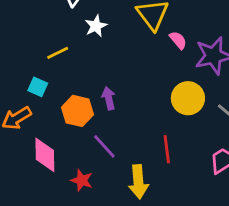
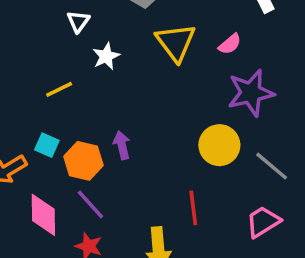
pink semicircle: (178, 40) -> (230, 44), moved, turned 90
cyan square: (38, 87) -> (47, 145), moved
purple line: (104, 146) -> (90, 204), moved

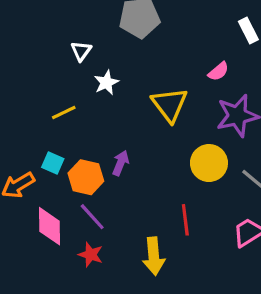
yellow triangle: (176, 42) -> (170, 105), moved
purple arrow: (122, 145) -> (121, 163), turned 35

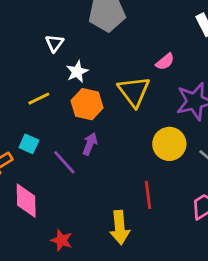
pink semicircle: (218, 71) -> (165, 62), moved
orange hexagon: (86, 177) -> (87, 104), moved
purple line: (92, 217) -> (64, 162), moved
red star: (91, 255) -> (62, 240), moved

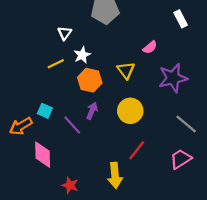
yellow triangle: (134, 91) -> (126, 70), size x0.7
yellow line: (39, 99) -> (56, 64), moved
yellow circle: (169, 144) -> (130, 111), moved
red line: (148, 195) -> (137, 150), turned 45

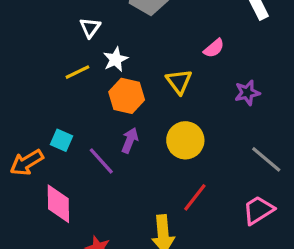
purple star: (173, 78) -> (247, 93), size x0.6

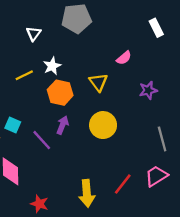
white triangle: (90, 28) -> (34, 34), moved
gray line: (266, 159) -> (162, 139), turned 35
red line: (195, 197) -> (123, 184), moved

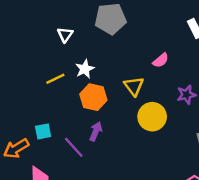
cyan square: (13, 125) -> (43, 131), turned -35
yellow circle: (103, 125) -> (152, 117), moved

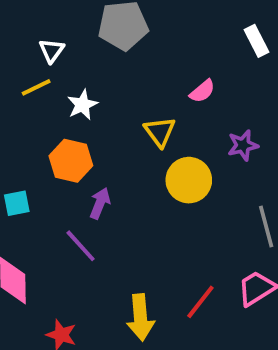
yellow line: (55, 79) -> (36, 87), moved
orange hexagon: (93, 97) -> (71, 161), moved
purple line: (74, 147) -> (81, 246), moved

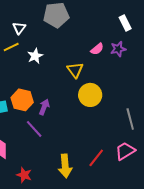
purple star: (243, 145) -> (118, 49), moved
orange hexagon: (71, 161) -> (22, 100), moved

